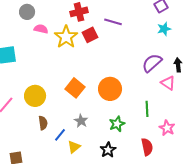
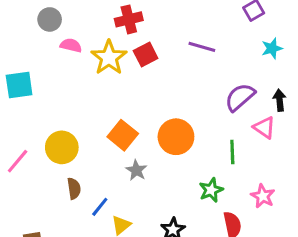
purple line: (113, 22) -> (202, 47), moved
cyan star: (164, 29) -> (272, 48), moved
green line: (147, 109) -> (232, 152), moved
gray star: (81, 121) -> (136, 170), moved
green star: (117, 124) -> (211, 190), moved

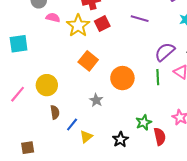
orange square: (123, 135) -> (88, 61), moved
green line: (232, 152) -> (158, 77), moved
green star: (211, 190) -> (144, 122), moved

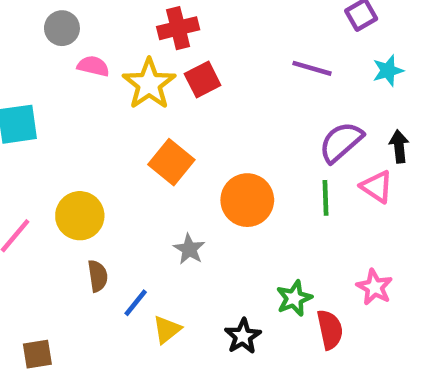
purple line: (140, 19) -> (312, 68), moved

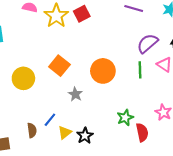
orange square: (171, 162) -> (59, 66), moved
brown semicircle: (98, 276) -> (32, 130), moved
black star: (243, 336) -> (85, 136), moved

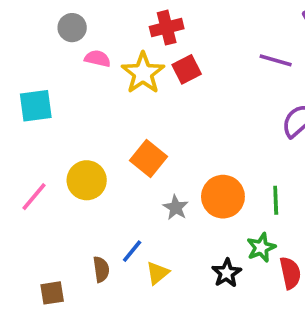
green line: (140, 70) -> (276, 200), moved
orange circle: (103, 71) -> (223, 197), moved
black star: (85, 136) -> (227, 273), moved

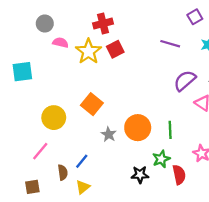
pink line: (34, 197) -> (40, 151), moved
yellow triangle: (158, 273) -> (83, 187), moved
black star: (227, 273) -> (140, 175), turned 30

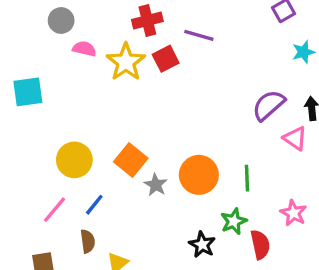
purple line: (170, 44) -> (199, 35), moved
orange square: (92, 104) -> (131, 160), moved
blue line: (82, 161) -> (94, 205), moved
black star: (140, 175) -> (202, 245), turned 30

